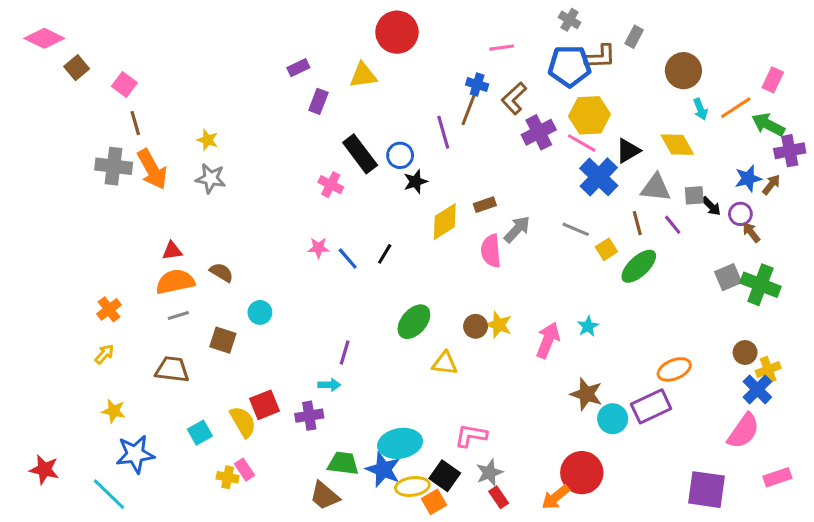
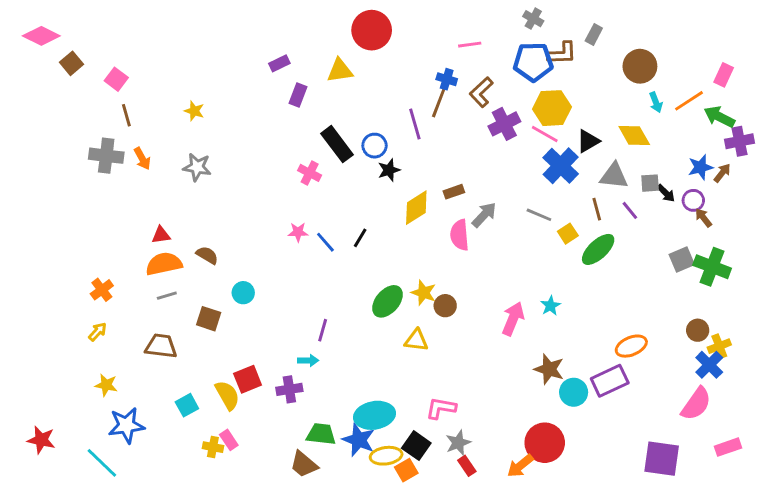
yellow star: (208, 140) -> (194, 111), moved
orange arrow: (152, 169) -> (142, 159), size x0.6
yellow star: (499, 325) -> (424, 293), moved

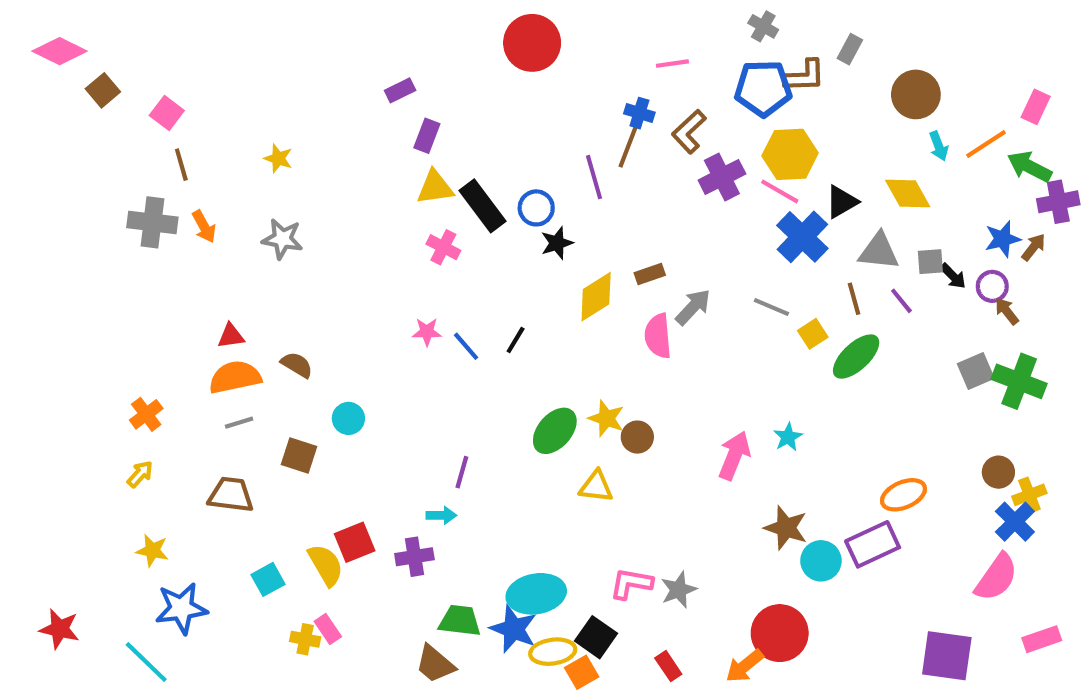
yellow triangle: (340, 71) -> (435, 187), moved
gray star: (458, 443) -> (679, 590), moved

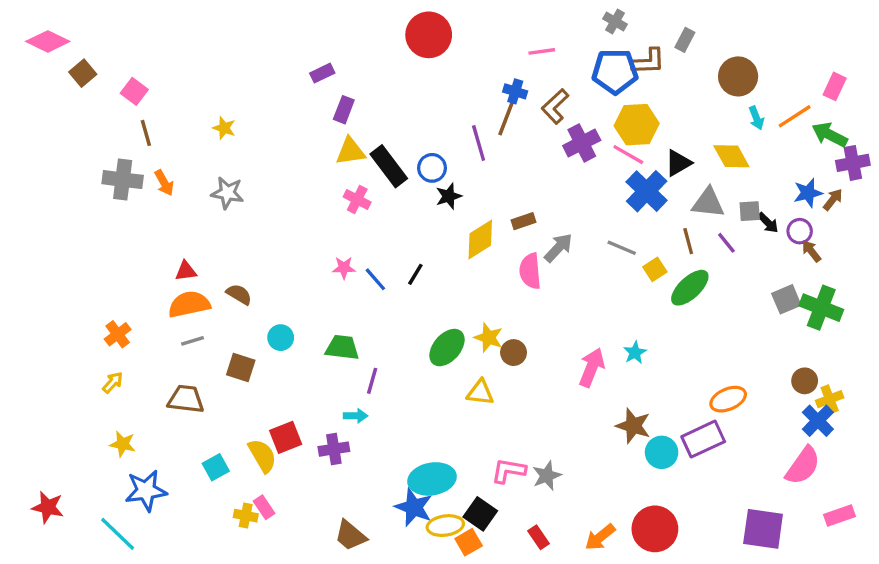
green trapezoid: (460, 621) -> (342, 348), moved
red circle: (780, 633) -> (655, 529), moved

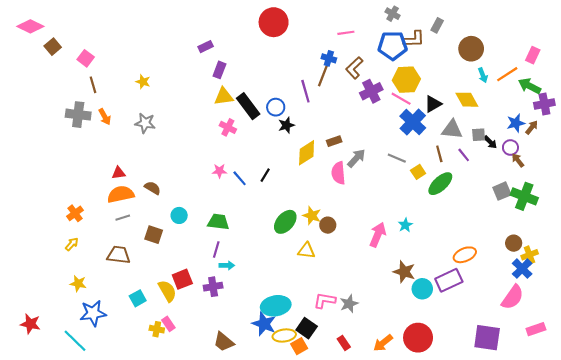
purple line: (372, 381) -> (216, 249), moved

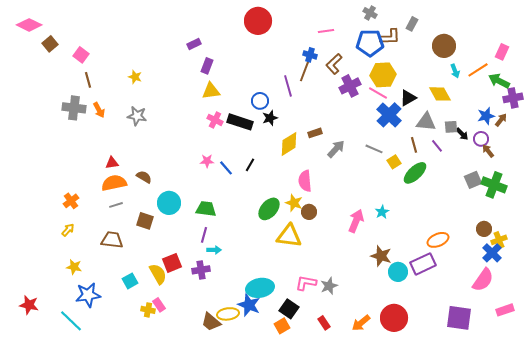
black rectangle: (248, 106) -> (240, 122), moved, turned -35
pink semicircle: (338, 173) -> (305, 181), moved
cyan circle: (179, 215) -> (169, 203), size x1.5
yellow triangle: (307, 251) -> (289, 236), size x1.5
yellow ellipse: (284, 336) -> (228, 314), moved

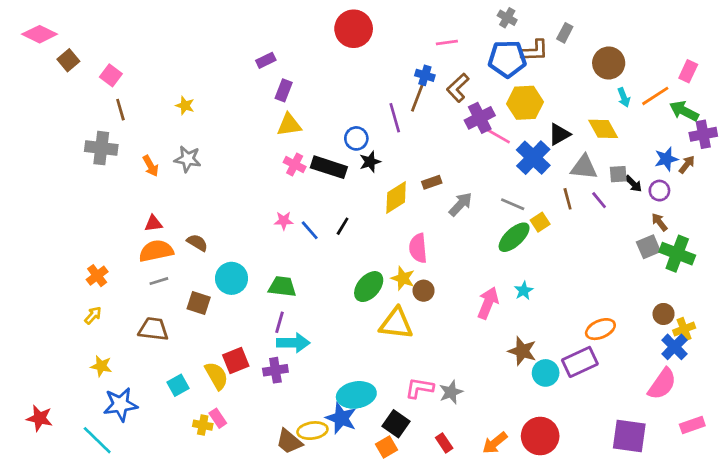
pink line: (378, 93) -> (498, 136), moved
orange arrow: (99, 110) -> (151, 166), moved
brown arrow: (488, 151) -> (659, 222), moved
green ellipse: (415, 173) -> (514, 237), moved
cyan arrow: (214, 250) -> (293, 343), size x1.6

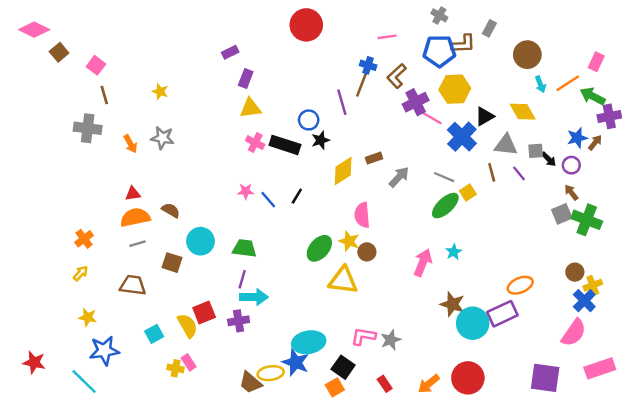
cyan circle: (546, 373) -> (473, 323), size x1.4
pink rectangle: (692, 425) -> (600, 368), size x1.4

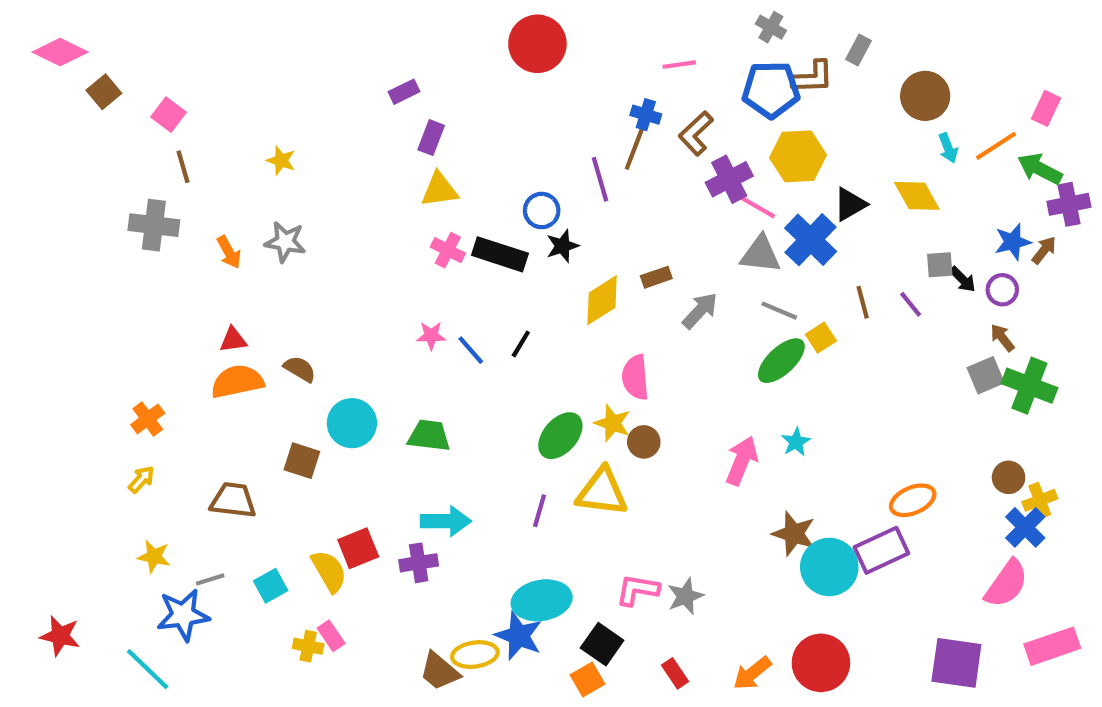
gray triangle: (506, 145) -> (760, 254), moved
gray line: (138, 244) -> (210, 579), moved
purple line: (242, 279) -> (540, 511), moved

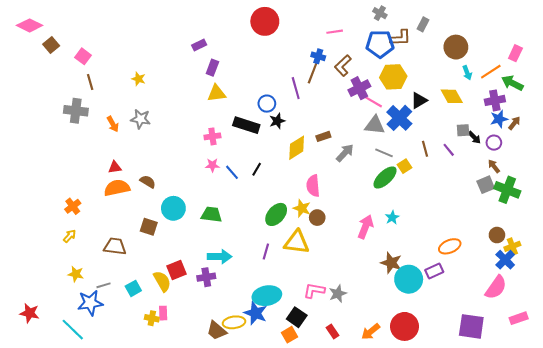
purple cross: (1069, 204) -> (495, 100), moved
pink cross: (448, 250) -> (212, 136), moved, turned -35
purple rectangle: (881, 550) -> (434, 271), size x0.7
pink rectangle: (331, 636) -> (163, 313), turned 32
pink rectangle: (1052, 646) -> (519, 318), size x0.7

